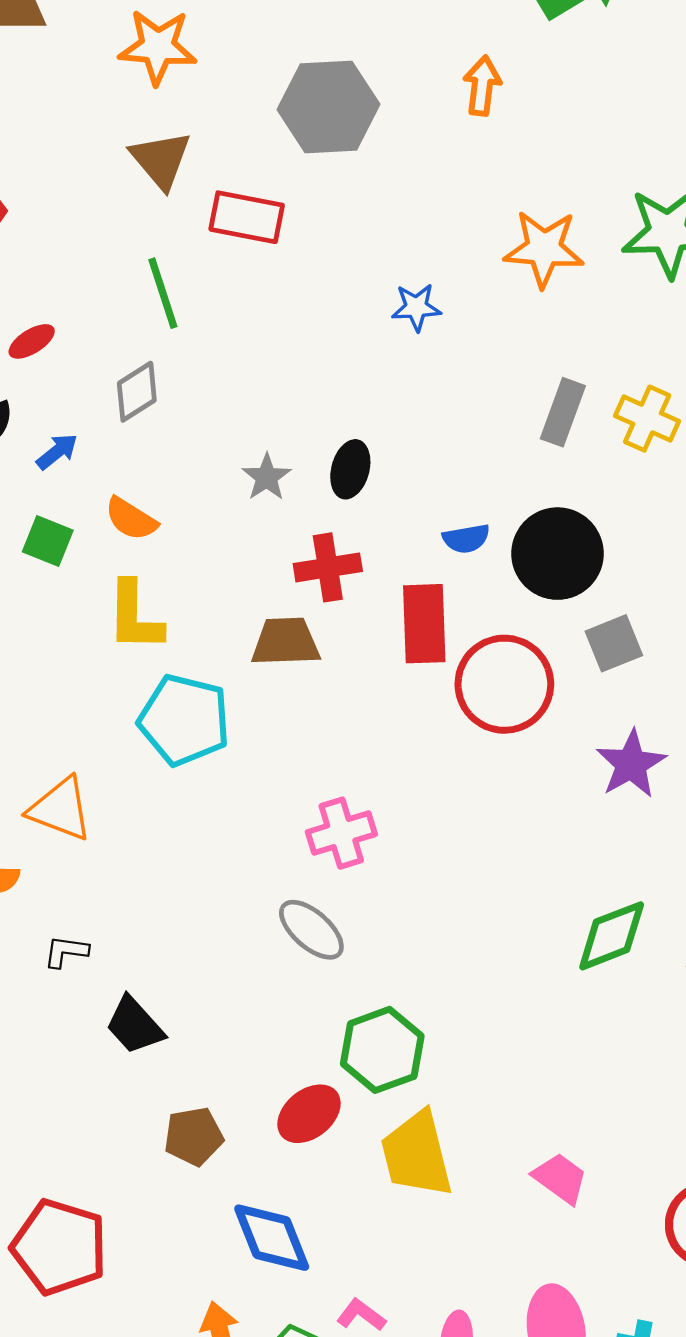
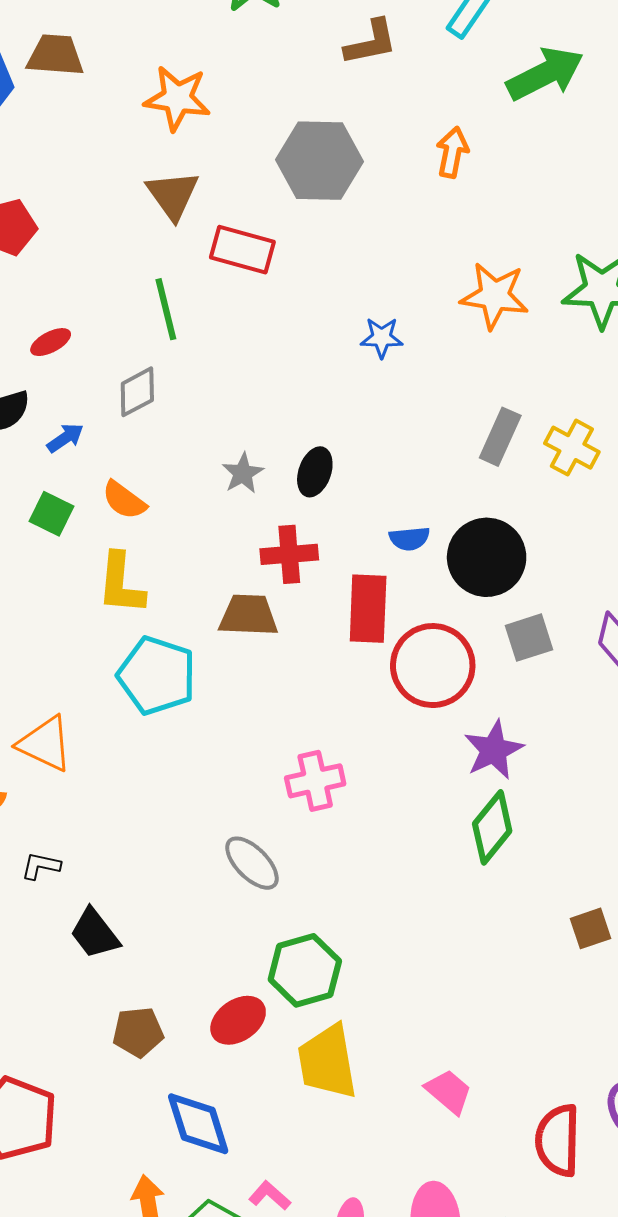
purple star: (631, 764) -> (494, 750), moved
pink cross: (341, 833) -> (315, 781), moved
green diamond: (612, 936) -> (492, 827), moved, turned -34

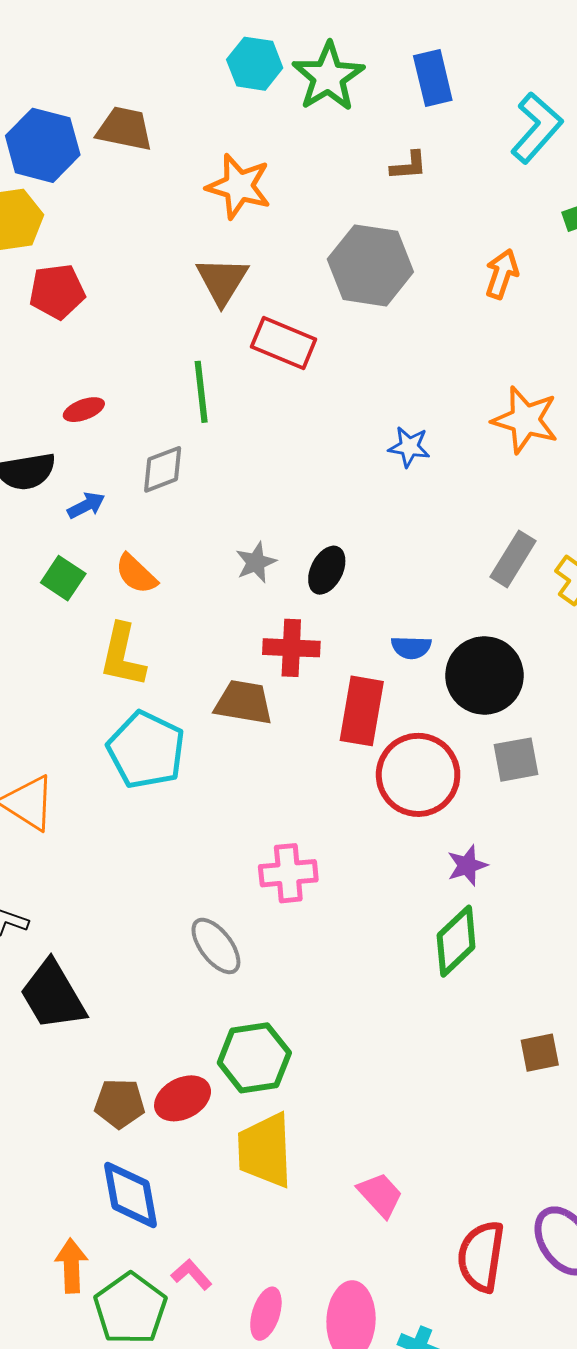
brown L-shape: (371, 42) -> (409, 166), moved, size x0.7
purple star: (494, 750) -> (467, 865), size x0.7
black trapezoid: (95, 934) -> (53, 995), size x1.4
brown pentagon: (138, 1032) -> (120, 1103), moved

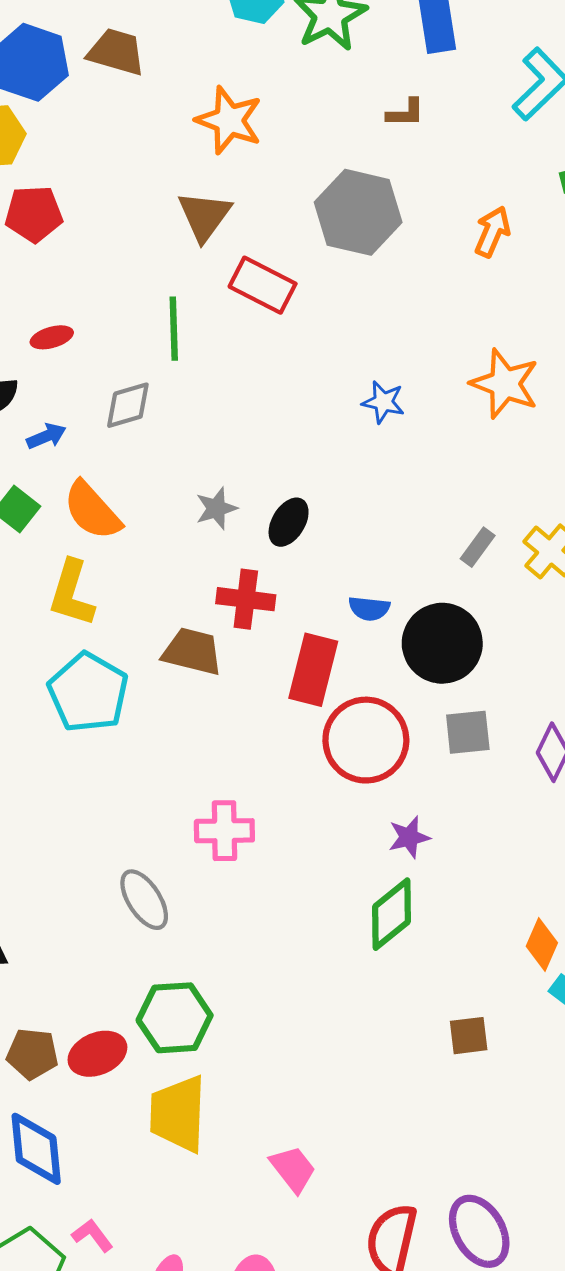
gray rectangle: (513, 559) -> (478, 547), moved, size x0.7
orange semicircle: (136, 574) -> (92, 511), size x1.4

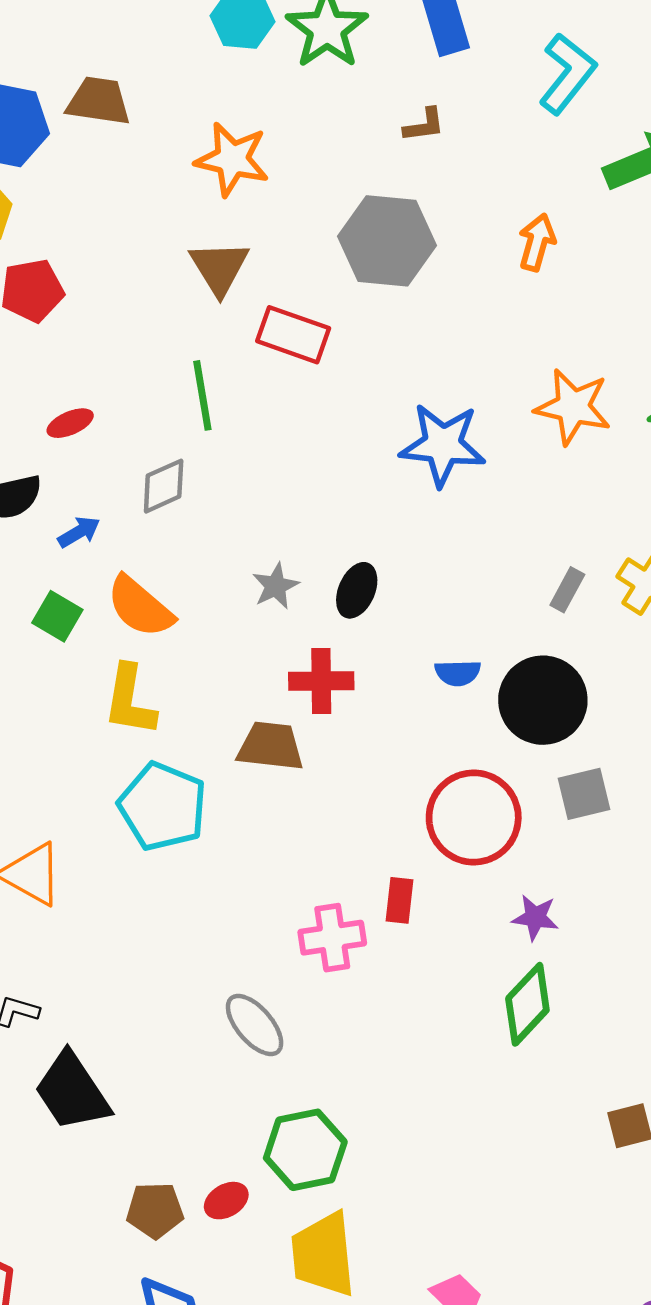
blue star: (383, 402) -> (443, 445), size x1.8
red rectangle: (313, 670) -> (400, 900), moved, size x0.6
purple star: (409, 837) -> (535, 917), turned 30
red ellipse: (97, 1054) -> (226, 1201), size x0.7

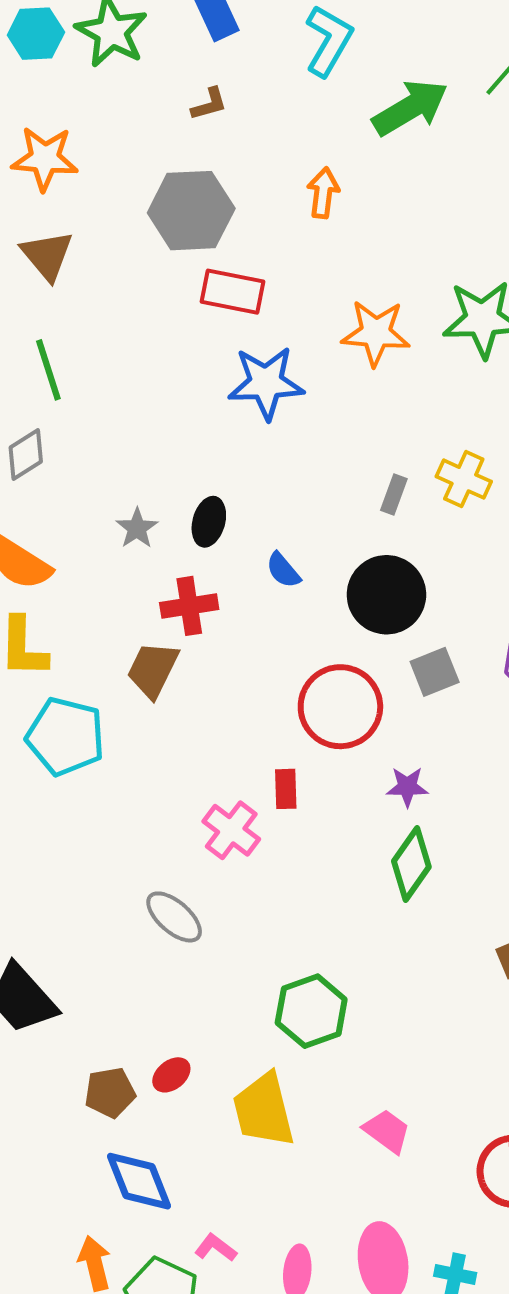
red rectangle: (293, 335) -> (233, 292), moved
blue semicircle: (458, 673) -> (283, 570), moved, turned 60
brown trapezoid: (271, 746) -> (153, 670), turned -62
pink cross: (332, 938) -> (231, 830), turned -36
green hexagon: (305, 1150) -> (311, 1011), moved

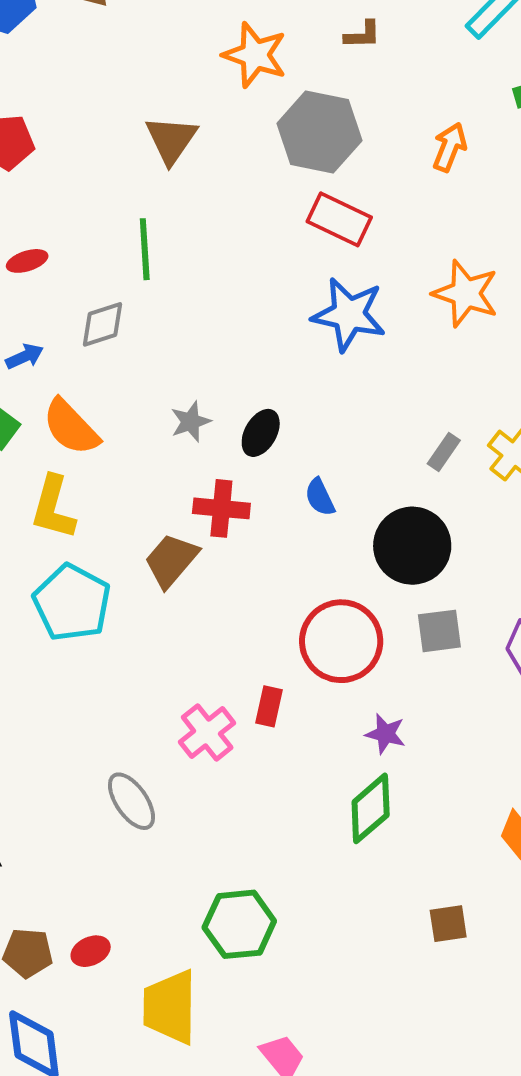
orange star: (45, 158) -> (255, 55), moved

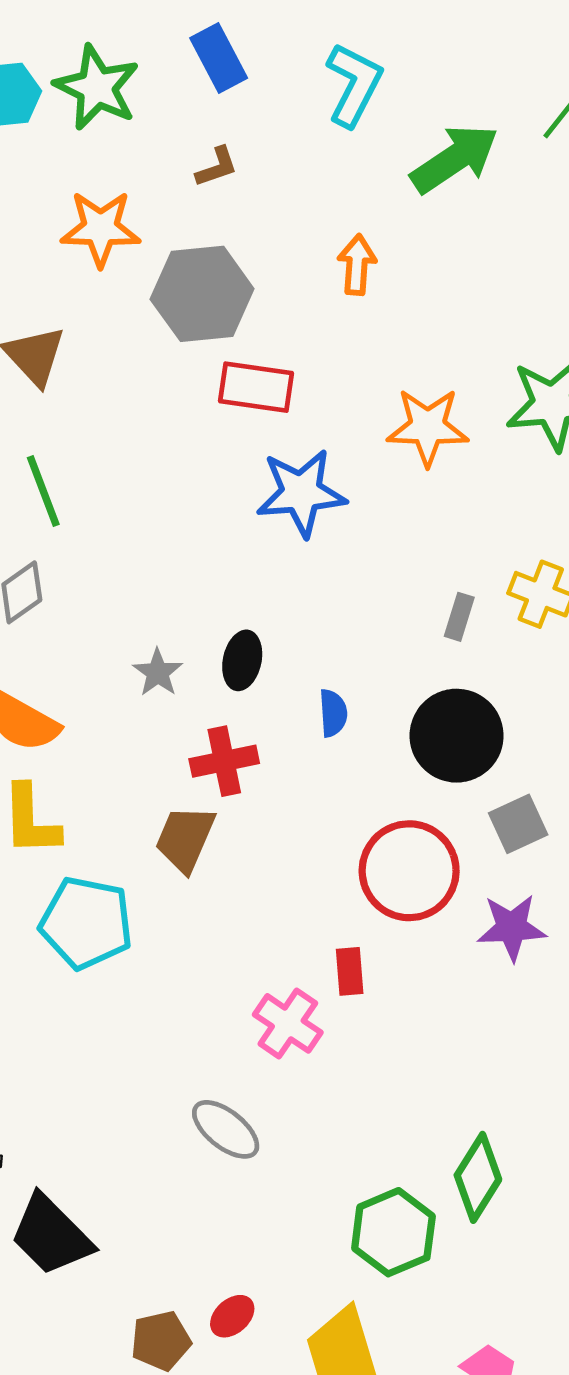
blue semicircle: (320, 497) -> (333, 713), turned -141
purple star: (385, 734) -> (512, 927), moved, size x1.4
green diamond: (371, 808) -> (478, 1177), moved

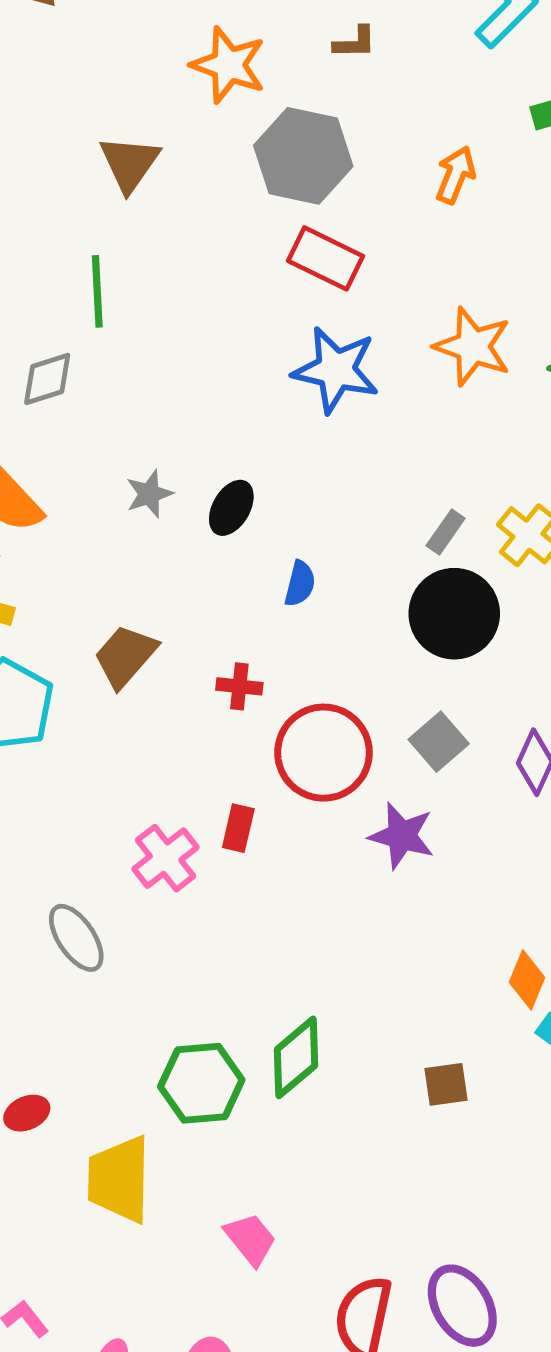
black circle: (457, 736) -> (454, 614), moved
red cross: (224, 761) -> (239, 686), moved, size x0.7
gray square: (518, 824) -> (439, 742), turned -34

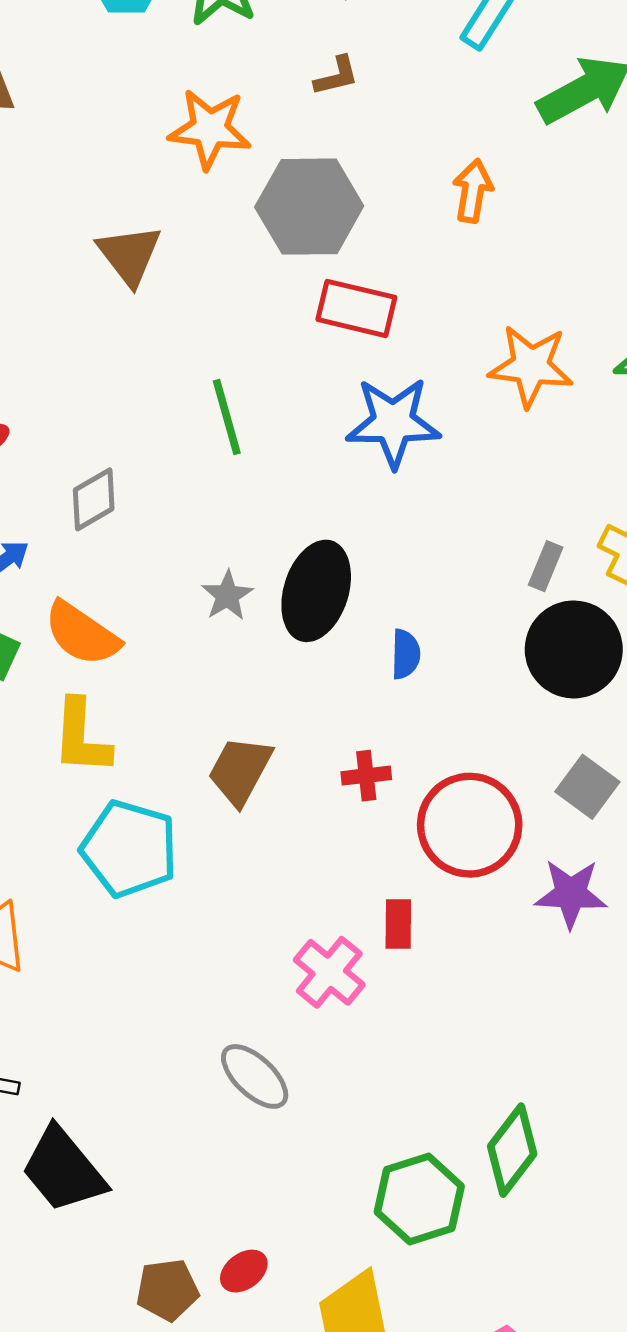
green line: (97, 291) -> (227, 417), moved
black ellipse: (231, 508) -> (316, 591), size x1.6

